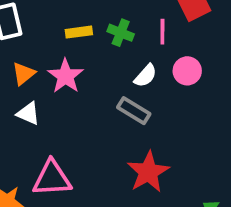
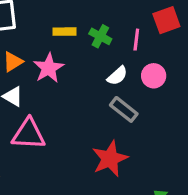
gray rectangle: (134, 111) -> (124, 109), moved
pink triangle: (52, 178) -> (28, 134), moved

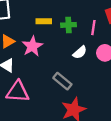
green cross: (100, 36) -> (68, 25), turned -32
gray rectangle: (124, 109) -> (62, 81), moved

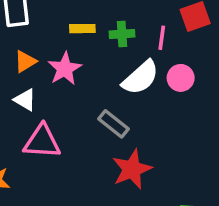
white semicircle: (80, 52) -> (141, 78), size x1.6

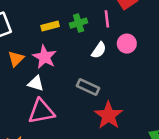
white semicircle: (141, 78) -> (99, 50), size x0.6
white triangle: (25, 100) -> (36, 83), moved

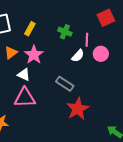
pink line: (107, 19) -> (87, 40), moved
green cross: (79, 23) -> (65, 32), turned 32
yellow rectangle: (50, 26) -> (30, 29), moved, turned -56

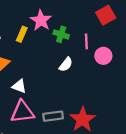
pink star: (34, 55) -> (41, 20), moved
white semicircle: (78, 56) -> (66, 64), moved
gray rectangle: (65, 84) -> (53, 116), moved, turned -36

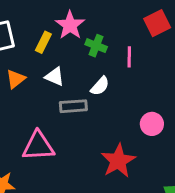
pink circle: (103, 56) -> (152, 124), moved
white triangle: (19, 86) -> (55, 77), moved
gray rectangle: (53, 116) -> (73, 106), moved

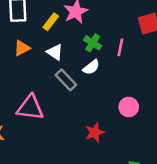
green cross: (96, 46) -> (93, 43), moved
gray rectangle: (73, 106) -> (66, 80), turned 40
red star: (118, 161) -> (95, 132), size x0.7

